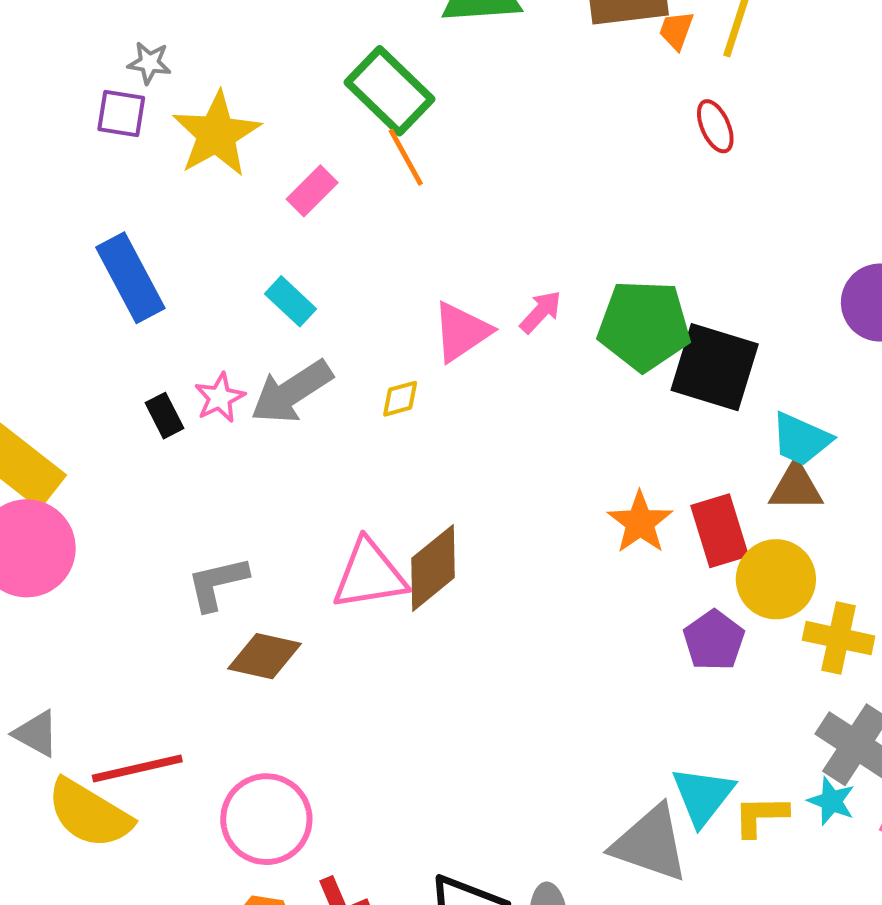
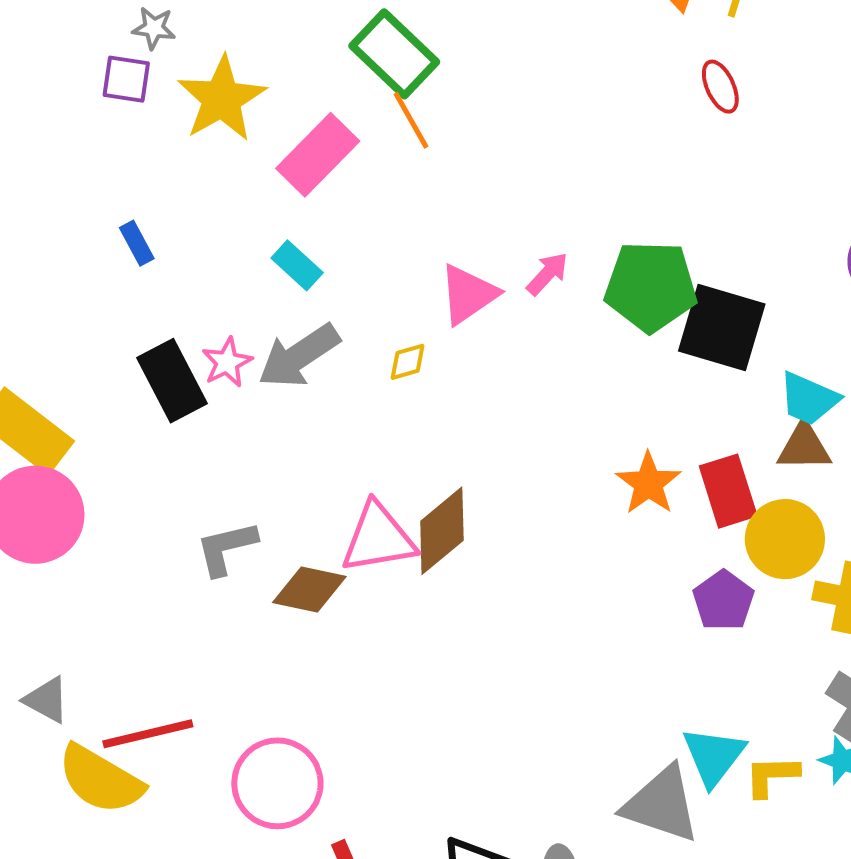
pink rectangle: (312, 191) -> (318, 155), size x1.6
blue rectangle: (130, 278) -> (137, 243), size x0.5
black rectangle: (164, 416) -> (172, 381), size x1.8
brown diamond: (265, 656) -> (309, 590), moved

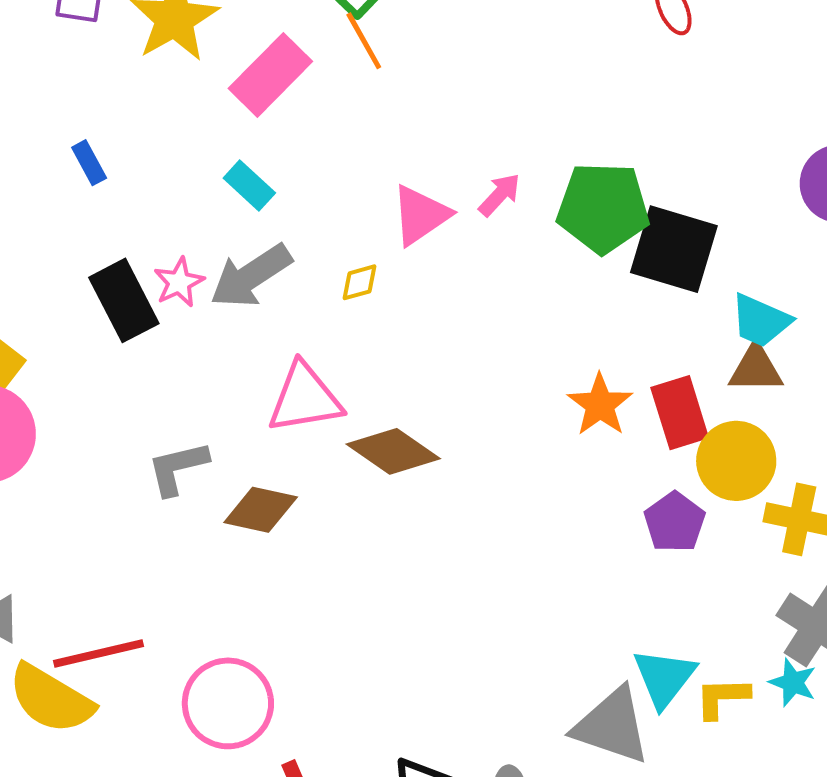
brown diamond: (442, 531) -> (393, 451), turned 74
pink triangle: (378, 538) -> (305, 398), moved

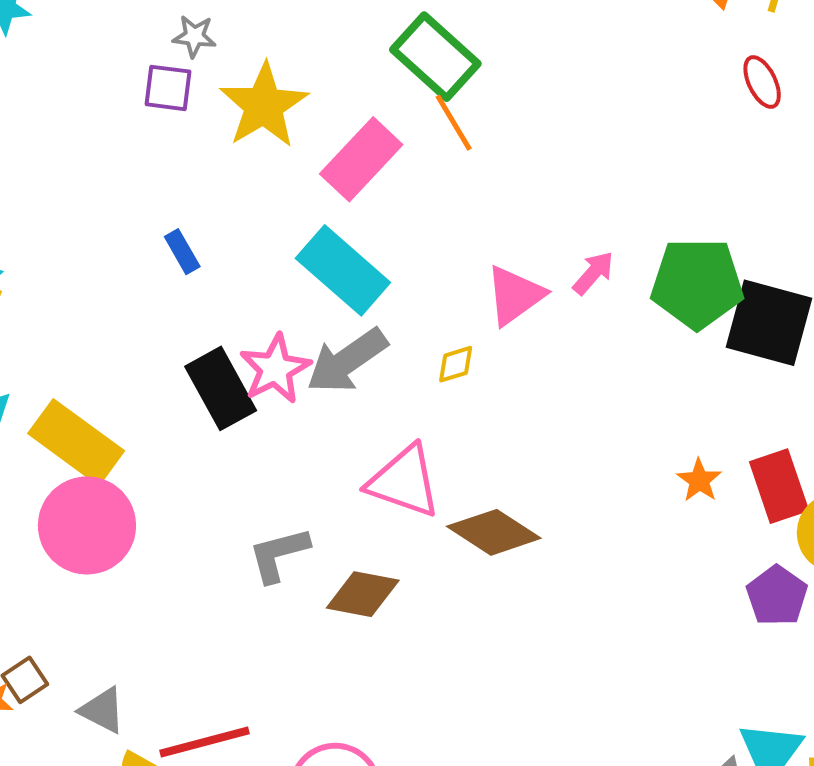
cyan rectangle: (249, 186) -> (343, 270), size x1.8
pink star: (179, 282) -> (275, 369), size x1.4
pink triangle: (305, 398) -> (404, 481), turned 30
orange star: (600, 405) -> (699, 480), size x0.7

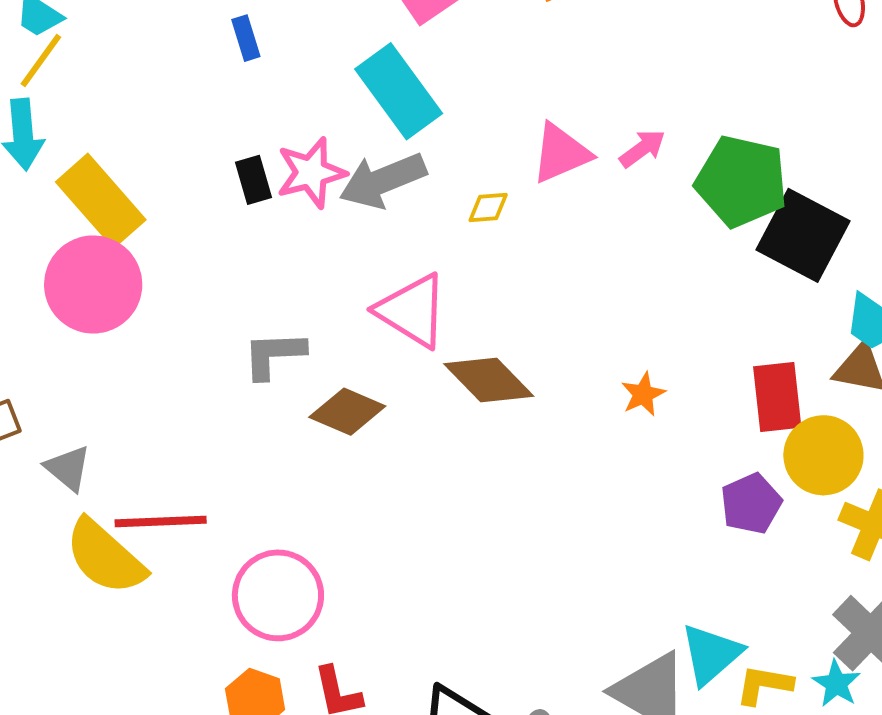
black rectangle: (221, 388) -> (253, 180), size x0.6
orange star: (699, 480) -> (643, 394), moved

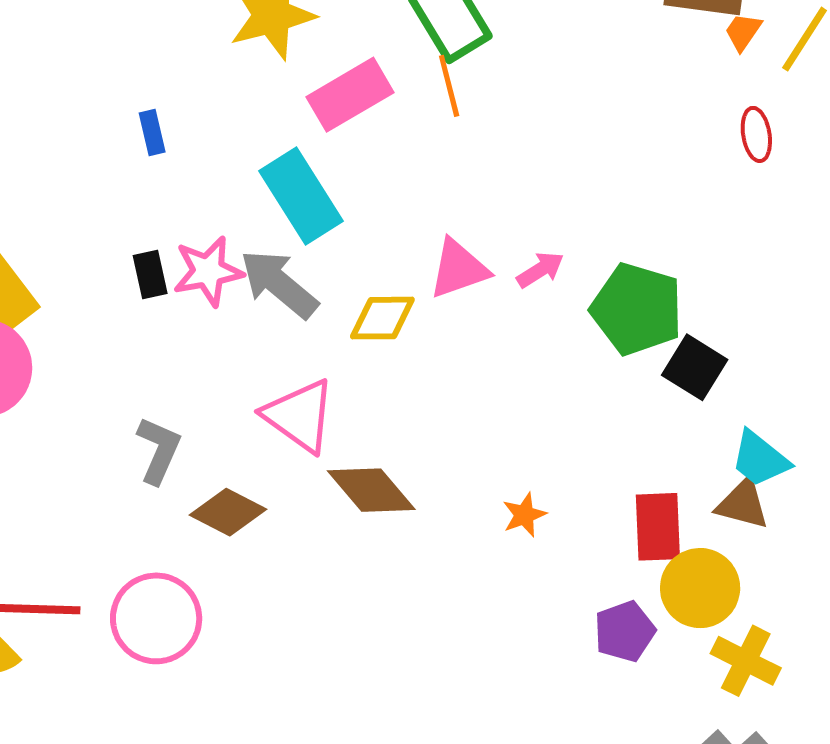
gray arrow: (383, 180) -> (279, 284), turned 58
yellow diamond: (488, 208) -> (382, 318), size x1.6
black square: (803, 235) -> (695, 367), size x0.7
gray L-shape: (274, 355) -> (159, 450), turned 112
pink circle: (278, 595) -> (156, 618), moved

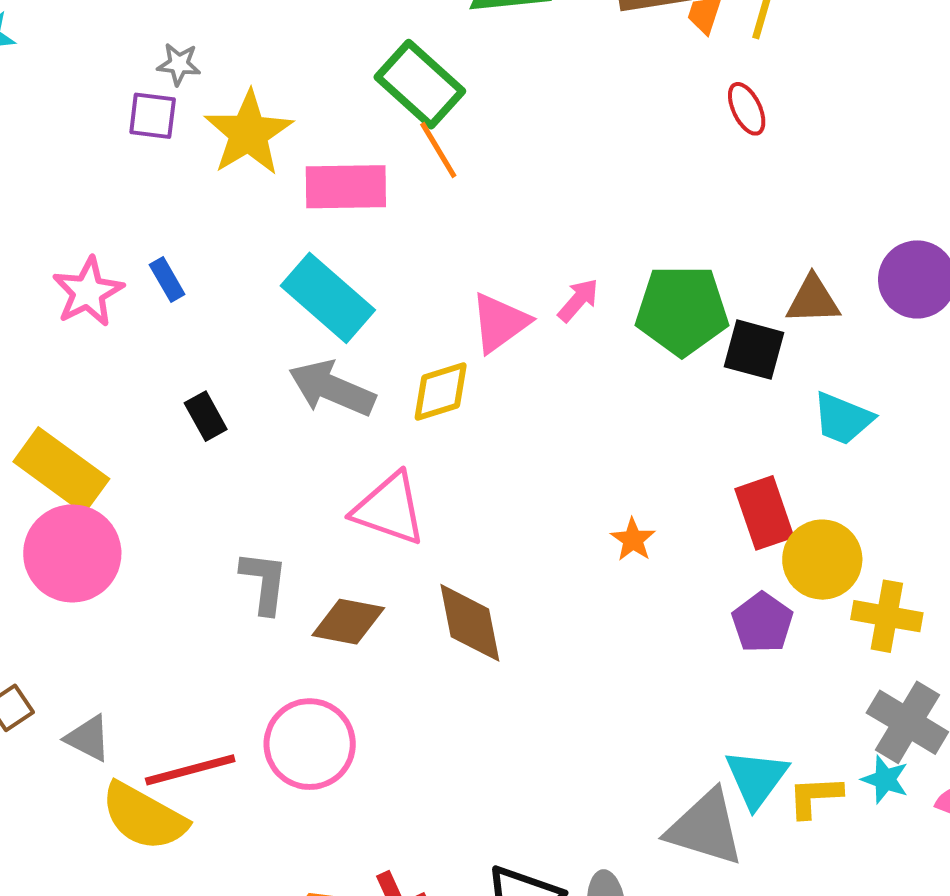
pink rectangle: (350, 95) -> (346, 187), turned 46
pink star: (208, 271) -> (88, 292), moved
brown diamond: (371, 490) -> (470, 623), moved, turned 46
brown triangle: (743, 504) -> (813, 300), moved

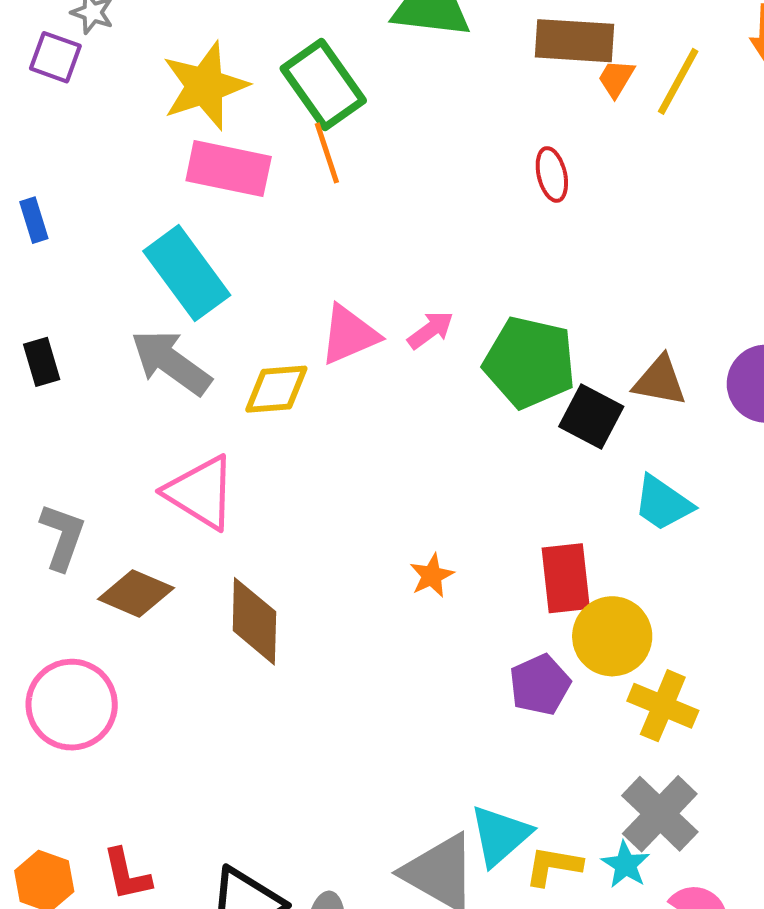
red ellipse: (747, 109) -> (552, 174), moved
yellow star: (248, 133) -> (205, 86), moved

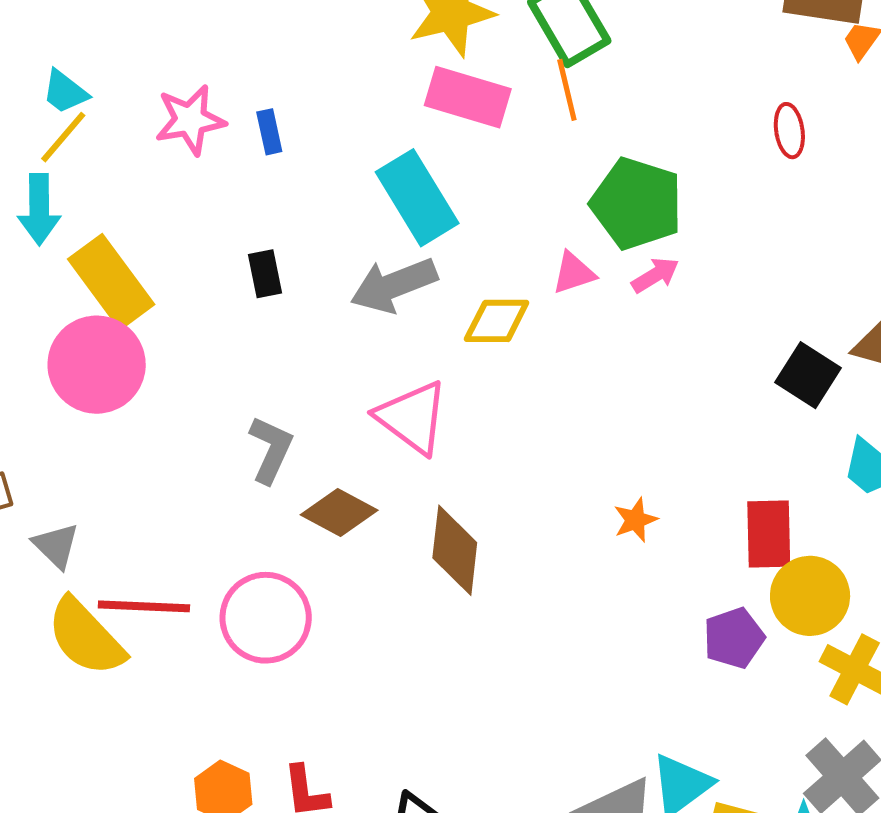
pink triangle: (349, 335) -> (574, 273), size x0.7
gray arrow: (171, 362) -> (394, 285), turned -62
green pentagon: (530, 362) -> (637, 204), moved

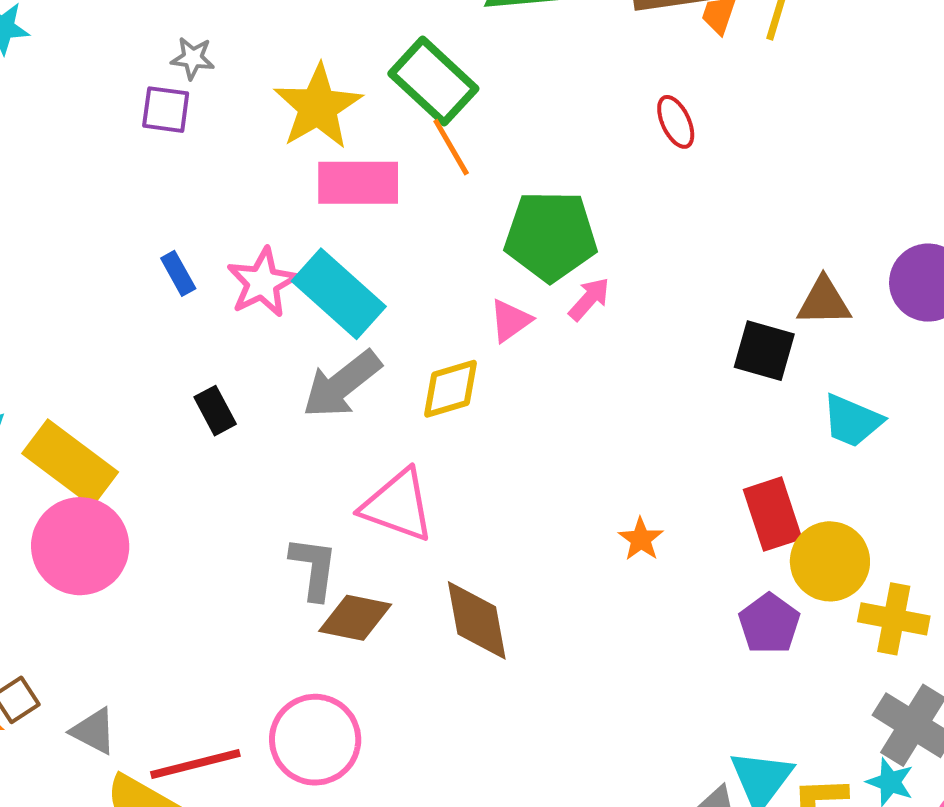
pink star: (190, 120) -> (262, 282), moved
gray L-shape: (271, 450) -> (314, 568), moved

